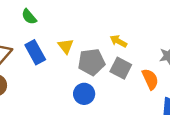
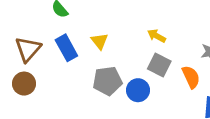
gray pentagon: (91, 62) -> (108, 81), moved
blue circle: (84, 94) -> (138, 90), moved

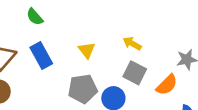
yellow triangle: (100, 41) -> (87, 50), moved
orange semicircle: (191, 77) -> (167, 85), turned 70

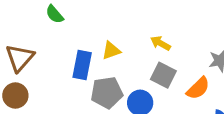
yellow triangle: (87, 50) -> (111, 51), turned 48
blue rectangle: (41, 56) -> (82, 65), moved, turned 40

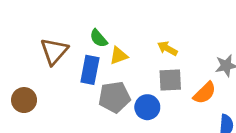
green semicircle: (55, 14) -> (99, 38), moved
brown triangle: (20, 58) -> (54, 51), moved
gray square: (163, 75) -> (170, 80), turned -30

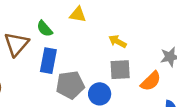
green semicircle: (99, 38) -> (45, 29), moved
yellow triangle: (119, 56) -> (78, 15), moved, turned 30

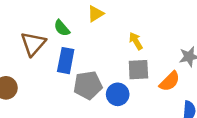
yellow triangle: (78, 15) -> (96, 14), turned -42
yellow arrow: (118, 41) -> (136, 41), turned 30

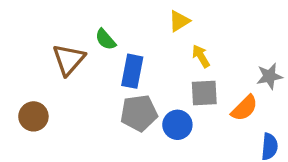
yellow triangle: (96, 14) -> (179, 21), moved
blue rectangle: (66, 61) -> (132, 71), moved

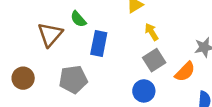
gray square: (204, 93) -> (154, 60), turned -30
gray pentagon: (139, 113) -> (73, 79), moved
blue circle: (177, 125) -> (144, 91), moved

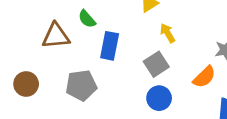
brown triangle: (50, 34) -> (56, 36), turned 44
gray square: (154, 60) -> (156, 64), moved

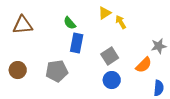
green semicircle: (87, 19) -> (70, 23), moved
yellow arrow: (168, 33) -> (121, 22), moved
brown triangle: (56, 36) -> (23, 25), moved

